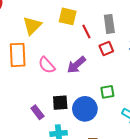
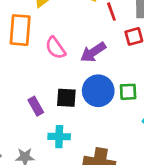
blue circle: (85, 109) -> (98, 91), moved

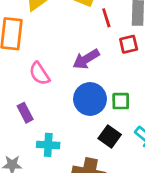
pink semicircle: (55, 48) -> (39, 74), moved
black square: (66, 98) -> (110, 136), moved, turned 30

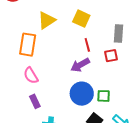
red line: (106, 18) -> (87, 45), moved
pink semicircle: (39, 74) -> (31, 75), moved

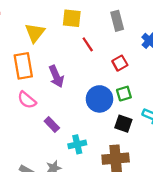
red square: (111, 56) -> (120, 63), moved
purple arrow: (80, 65) -> (56, 76), moved, turned -66
pink semicircle: (31, 75) -> (27, 100), moved

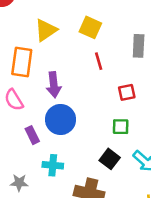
blue circle: (99, 99) -> (61, 119), moved

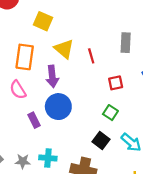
yellow square: (90, 27) -> (43, 21), moved
yellow triangle: (46, 30) -> (64, 49), moved, turned -45
green square: (121, 127) -> (110, 113), turned 32
cyan cross: (53, 165) -> (48, 158), moved

